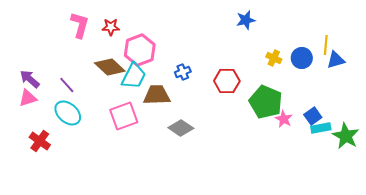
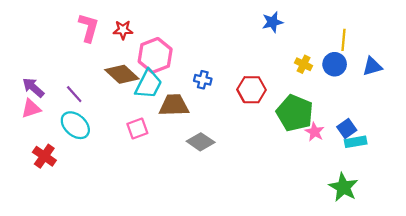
yellow line: (326, 45) -> (343, 40), moved
blue cross: (183, 72) -> (203, 80), turned 35
pink square: (124, 116) -> (137, 128), size x0.7
green star: (346, 136) -> (343, 187), moved

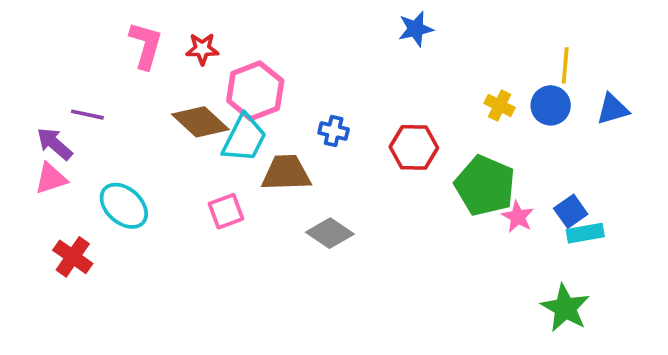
blue star: (273, 22) -> (416, 29), moved
purple line: (74, 94) -> (87, 115), moved, turned -36

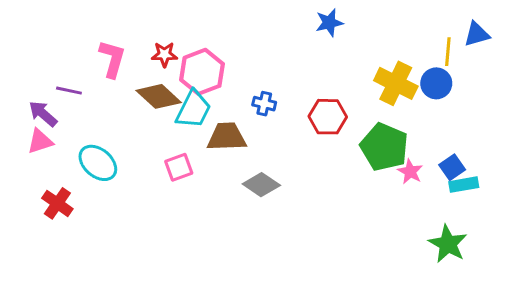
pink L-shape: (146, 45) -> (112, 59), moved
red star: (202, 49) -> (164, 54), moved
yellow cross: (500, 105) -> (396, 83), size x1.8
blue triangle: (613, 109) -> (477, 34), moved

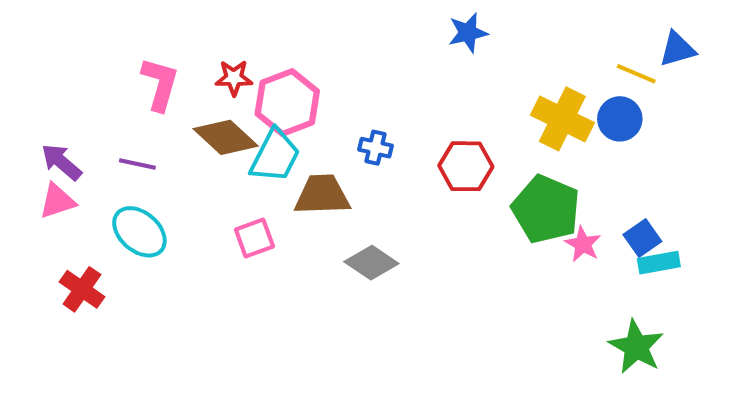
yellow line: (448, 52) -> (636, 74), turned -72
purple line: (69, 91) -> (137, 164), moved

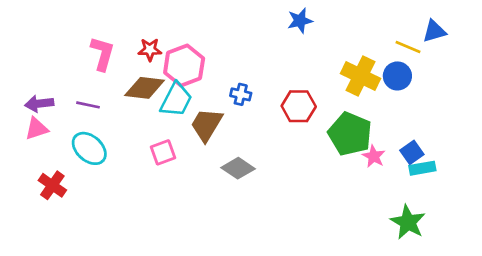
brown diamond: (226, 137) -> (145, 88), turned -36
purple arrow: (61, 162) -> (39, 104), turned -48
brown trapezoid: (322, 195) -> (206, 125), turned -57

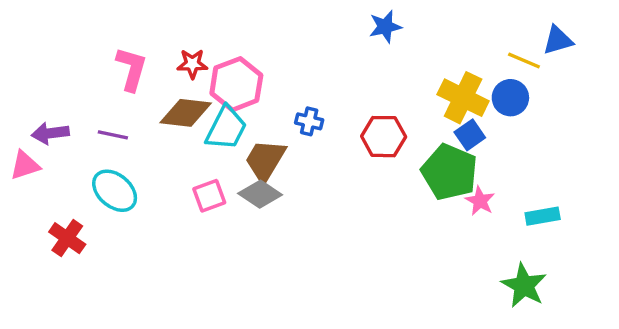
pink triangle: (37, 129) -> (25, 165), moved
blue square: (412, 152) -> (470, 135), moved
gray diamond: (238, 168) -> (260, 194), moved

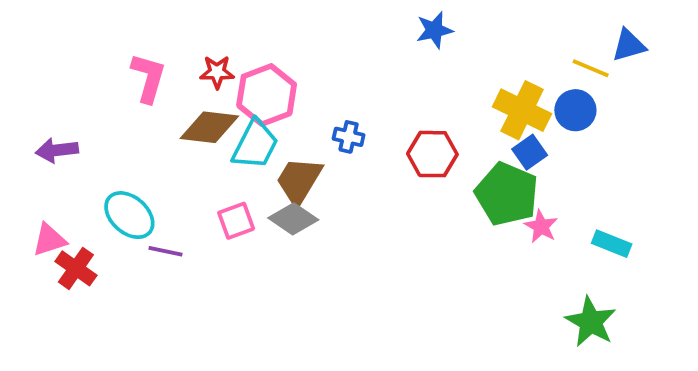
purple line: (113, 135) -> (166, 251), moved
pink triangle: (25, 165) -> (49, 240), moved
cyan rectangle: (543, 216) -> (612, 244), turned 32

